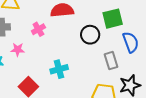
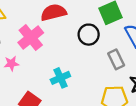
pink cross: (38, 29) -> (31, 38), size x1.6

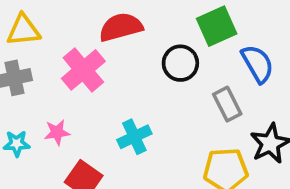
pink star: (11, 64) -> (57, 132), moved

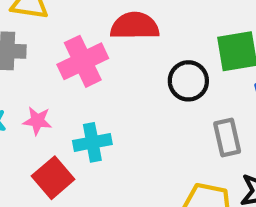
cyan cross: (134, 137) -> (92, 142), moved

